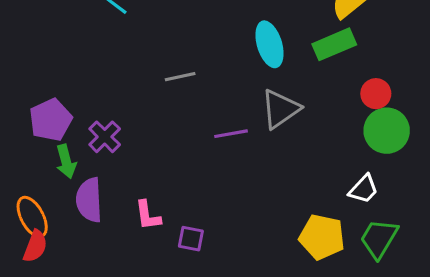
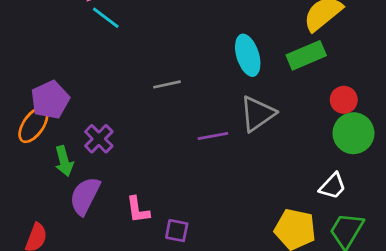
purple pentagon: (51, 120) -> (50, 100), moved
purple semicircle: (89, 200) -> (85, 196), turned 30
orange ellipse: (32, 217) -> (33, 125), moved, turned 63

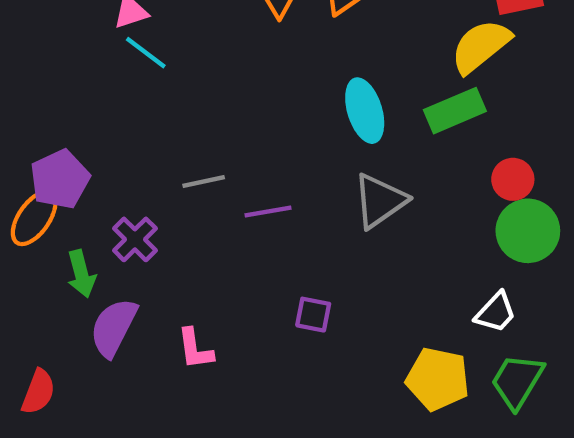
gray line: (167, 84) -> (204, 181), moved
purple line: (213, 136) -> (268, 212), moved
purple square: (177, 231) -> (313, 315), moved

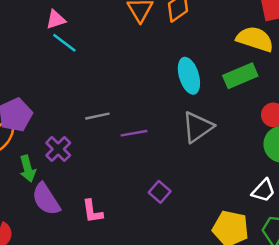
yellow semicircle: (481, 46) -> (255, 39), turned 57
purple square: (313, 315) -> (160, 192), turned 30
purple semicircle: (114, 327) -> (46, 199), turned -60

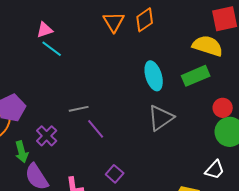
purple line: (134, 133) -> (96, 129), moved, turned 60
purple square: (160, 192) -> (115, 174), moved

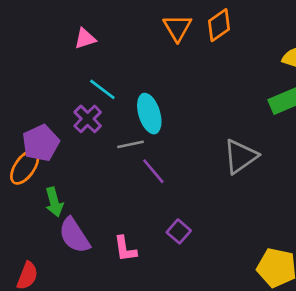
cyan line: (52, 49) -> (102, 89), moved
cyan ellipse: (154, 76) -> (149, 114), moved
purple cross: (47, 136) -> (88, 119), moved

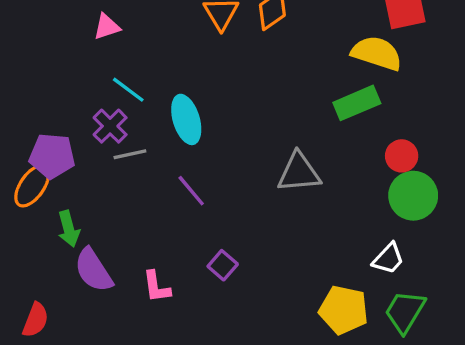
purple pentagon: (41, 143) -> (52, 156), turned 30
gray line: (131, 144) -> (130, 154), moved
gray triangle: (240, 156) -> (299, 172), turned 30

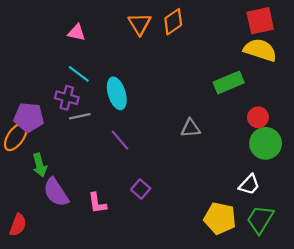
pink triangle: (107, 27) -> (77, 33), moved, turned 30
yellow semicircle: (377, 53) -> (260, 50), moved
purple cross: (110, 126) -> (67, 98), turned -30
gray triangle: (299, 172) -> (191, 128), size x0.7

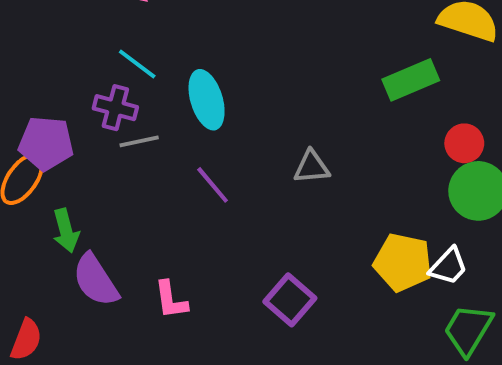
gray triangle: (191, 128) -> (312, 167), moved
purple square: (141, 189) -> (290, 300), moved, size x1.4
yellow pentagon: (220, 218) -> (403, 262), moved

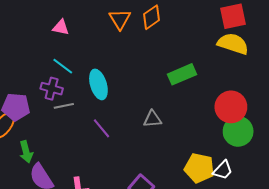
green rectangle: (411, 80) -> (182, 74), moved
red circle: (464, 143) -> (231, 107), size x1.6

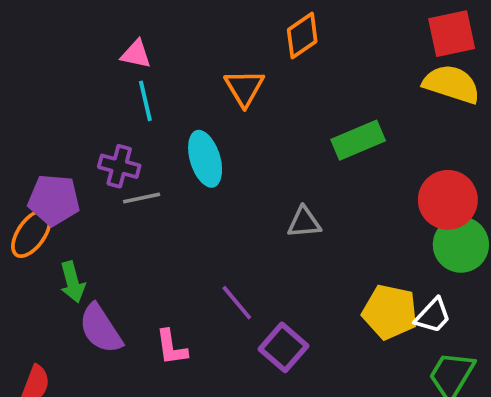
orange triangle: (120, 19) -> (244, 88), moved
cyan line: (63, 66) -> (145, 101), moved, turned 40
purple line: (101, 128) -> (237, 303), moved

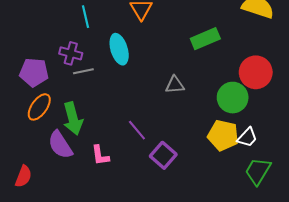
orange ellipse: (31, 233) -> (39, 107), moved
green circle: (461, 245) -> (233, 98), moved
green arrow: (73, 282) -> (73, 119), moved, size x1.4

